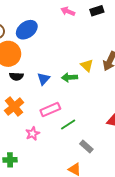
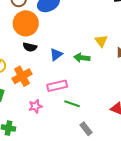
yellow triangle: (87, 65) -> (101, 41), moved
green line: (68, 125) -> (72, 104), turned 42

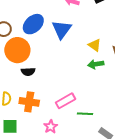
blue triangle: (56, 54) -> (62, 29), moved, size x1.5
green arrow: (82, 58) -> (96, 64), moved
orange cross: (22, 76) -> (29, 102), turned -36

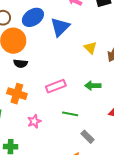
green arrow: (96, 64) -> (93, 86), moved
pink rectangle: (66, 101) -> (56, 86), moved

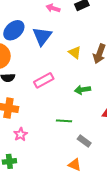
pink rectangle: (56, 86) -> (44, 80), moved
pink star: (34, 121) -> (21, 134), moved

